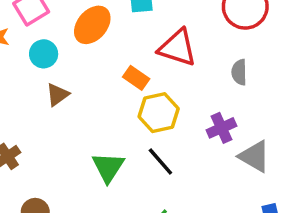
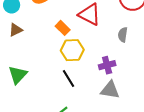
gray triangle: (254, 156) -> (110, 90), moved, turned -30
green triangle: (108, 167) -> (18, 75), moved

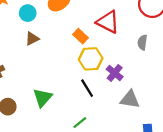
purple cross: (107, 65) -> (115, 73), moved, turned -35
green triangle: (18, 75) -> (42, 98), moved

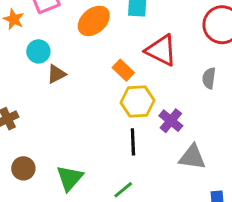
cyan circle: (28, 13) -> (38, 51), moved
black line: (87, 88) -> (133, 142), turned 30
green triangle: (42, 98) -> (70, 178), moved

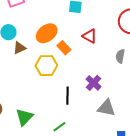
orange ellipse: (94, 21) -> (47, 33), moved
red triangle: (161, 50) -> (90, 36), size x0.7
yellow hexagon: (138, 101) -> (46, 66), moved

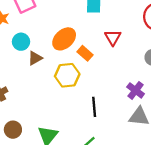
red triangle: (90, 36) -> (113, 37), turned 35
purple cross: (93, 83) -> (136, 90), moved

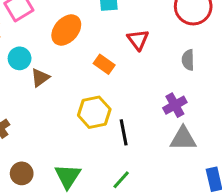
orange ellipse: (64, 39) -> (66, 30), moved
yellow hexagon: (67, 75) -> (94, 112), moved
purple cross: (136, 90) -> (175, 105), turned 30

